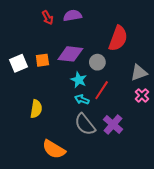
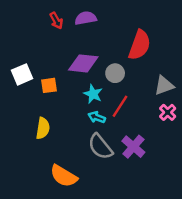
orange square: (42, 60) -> (49, 85), moved

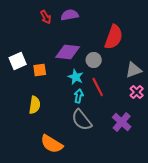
red line: (120, 106) -> (98, 87), turned -60
cyan arrow: (97, 117) -> (79, 96), turned 80
purple cross: (133, 147) -> (122, 122), moved

